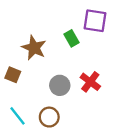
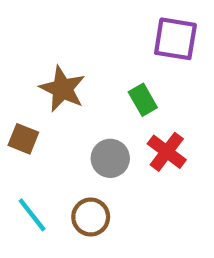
green rectangle: (72, 38) -> (143, 100), moved

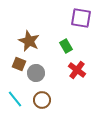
brown square: (23, 139) -> (19, 64), moved
gray circle: (110, 158) -> (36, 73), moved

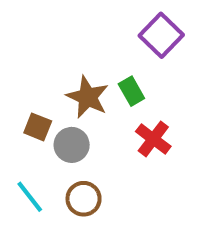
purple square: (81, 18) -> (161, 35), turned 35
brown star: (29, 41) -> (88, 97), moved

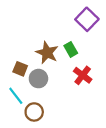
cyan line: (30, 197) -> (16, 96), moved
brown circle: (84, 199) -> (34, 112), moved

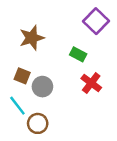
green rectangle: (71, 49) -> (78, 54), turned -32
brown star: (47, 53) -> (32, 38), moved, turned 30

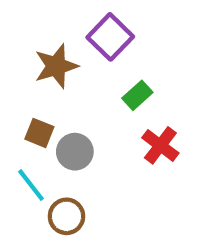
purple square: (96, 21) -> (110, 37), moved
green rectangle: (78, 54) -> (137, 95), turned -70

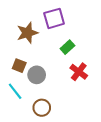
purple square: (110, 37) -> (54, 18), turned 30
brown circle: (66, 216) -> (42, 108), moved

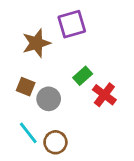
green rectangle: (67, 47) -> (83, 76), moved
cyan line: (15, 91) -> (28, 133), moved

